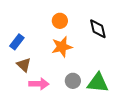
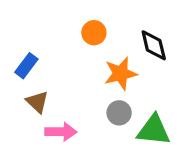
orange star: (62, 47) -> (121, 74), moved
gray circle: (73, 81) -> (119, 113), moved

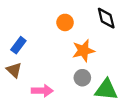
black diamond: (154, 45) -> (106, 18), moved
brown triangle: (37, 102) -> (14, 70), moved

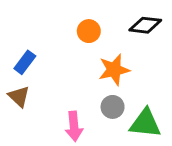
black diamond: (106, 18) -> (145, 25), turned -70
pink arrow: (42, 91) -> (74, 126), moved, turned 84

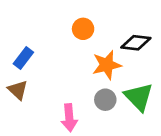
black diamond: (145, 25) -> (136, 43), moved
green triangle: (145, 123) -> (139, 97), moved, turned 40

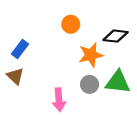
green triangle: (139, 97) -> (118, 82), turned -40

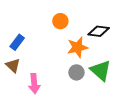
green triangle: (118, 82) -> (101, 70), turned 35
pink arrow: (59, 100) -> (34, 84), moved

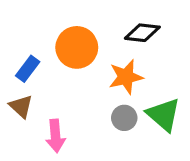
orange circle: (60, 21) -> (77, 47), moved, size x1.6
black diamond: (99, 31) -> (142, 33), moved

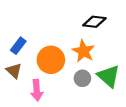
orange circle: (77, 47) -> (51, 60), moved
orange star: (126, 77) -> (84, 51), turned -30

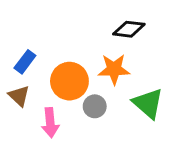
orange star: (84, 51) -> (114, 69), turned -30
gray circle: (82, 78) -> (95, 106), moved

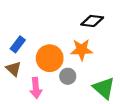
green triangle: (148, 103) -> (104, 88), moved

